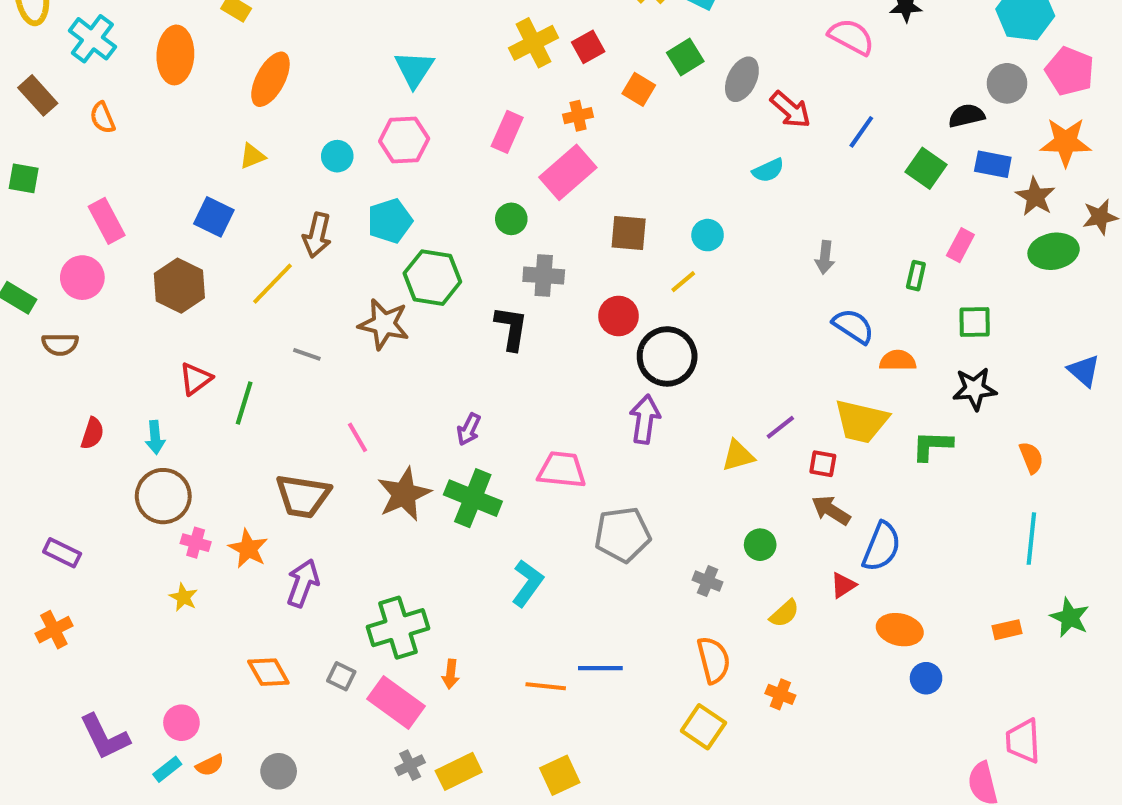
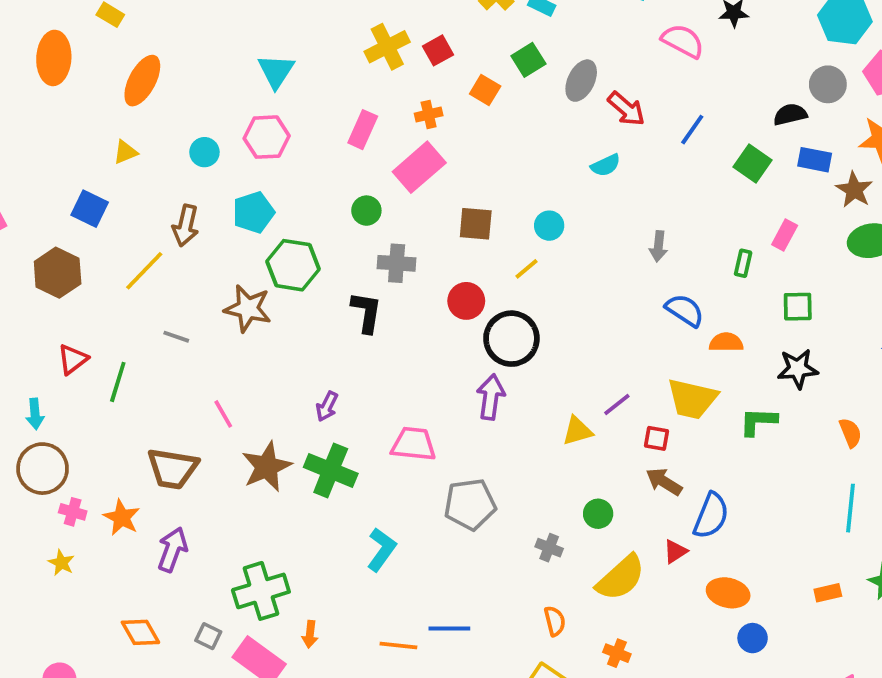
yellow semicircle: (784, 613) -> (621, 578), size x1.8
orange semicircle: (714, 660) -> (555, 621), size x0.7

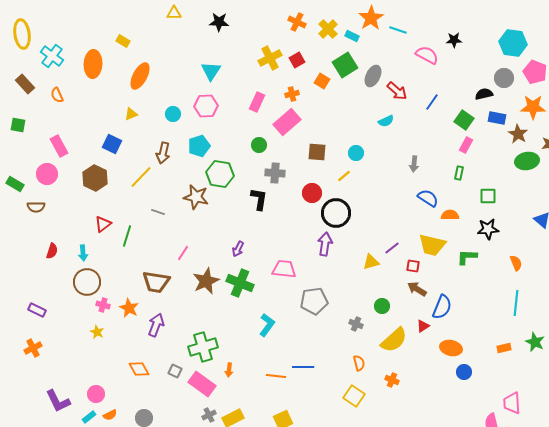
green square: (528, 60) -> (345, 65), size x1.4
pink rectangle: (785, 235) -> (466, 145), moved
pink line: (223, 414) -> (183, 253), turned 63

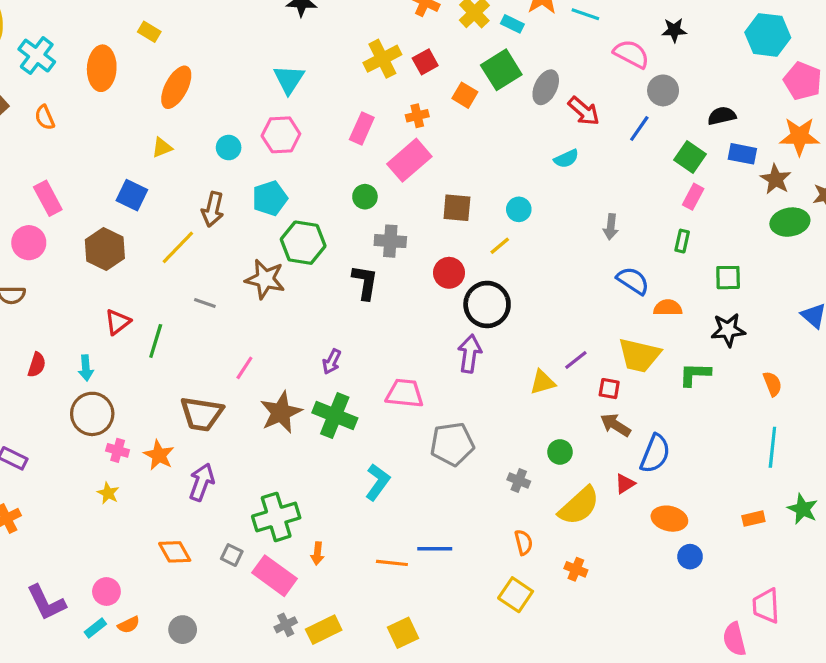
gray circle: (504, 78) -> (663, 90), moved

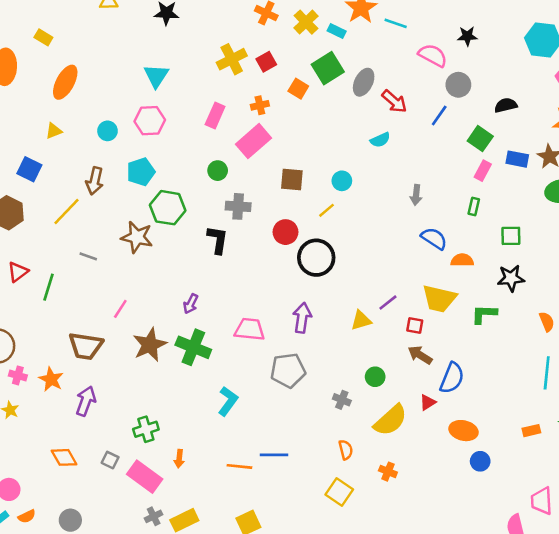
blue rectangle: (742, 154) -> (517, 159), moved
purple arrow: (470, 354) -> (302, 318), moved
green cross: (276, 517) -> (146, 429), size x0.7

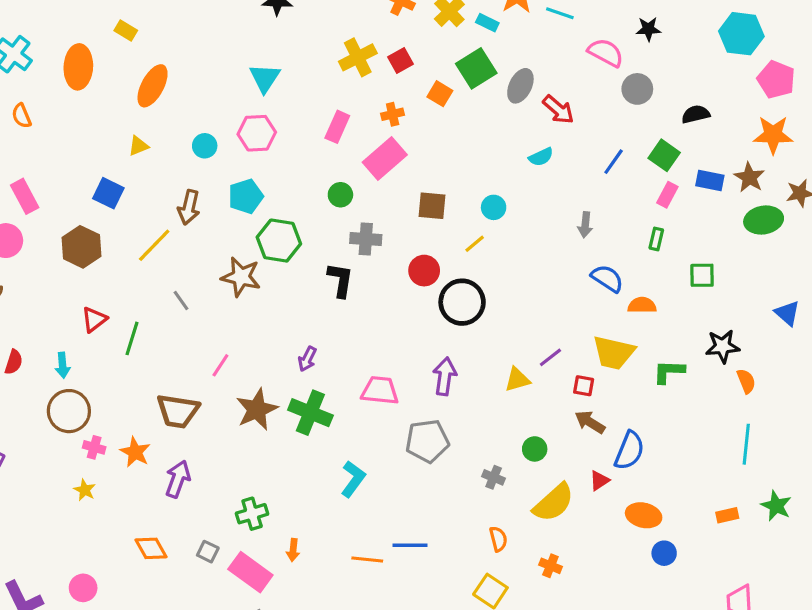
blue line: (439, 116) -> (614, 162), moved
gray line: (88, 256) -> (181, 301), turned 36
black star: (511, 278) -> (723, 346), moved

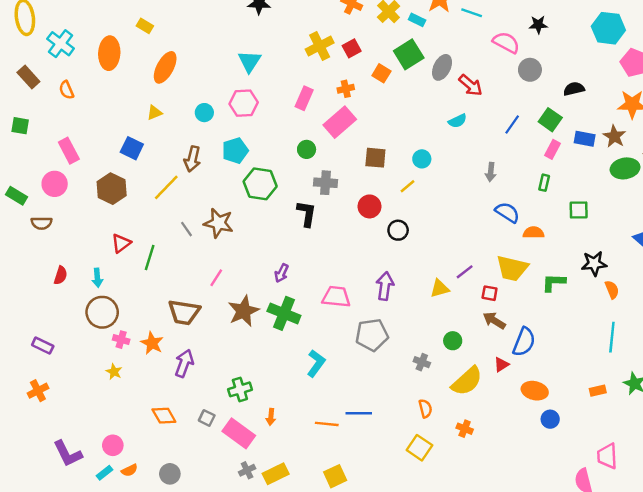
brown star: (241, 277) -> (219, 223), moved
black circle: (462, 302) -> (398, 230), size x0.6

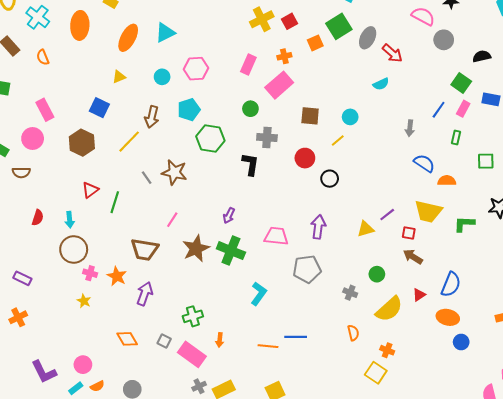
cyan triangle: (249, 61) -> (165, 33), moved, turned 30
orange square: (381, 73) -> (315, 43), turned 35
blue line: (512, 124) -> (439, 110), moved
blue semicircle: (524, 342) -> (451, 284), moved
yellow square: (419, 448) -> (376, 373), moved

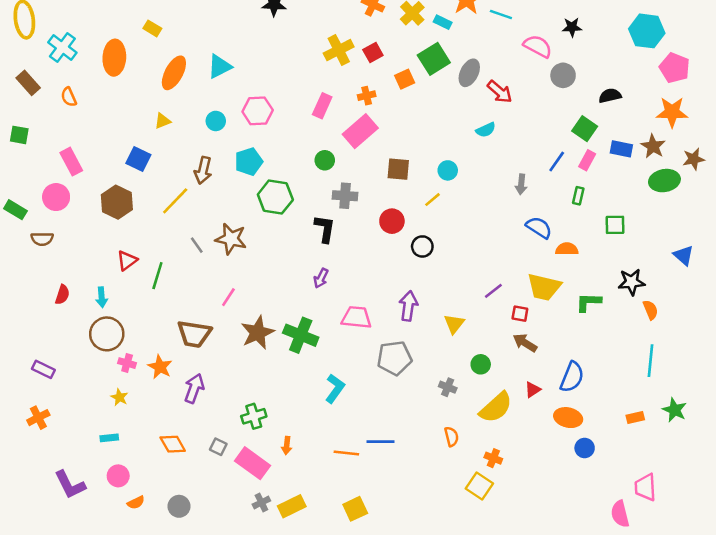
purple arrow: (229, 216) -> (321, 278), moved
yellow triangle: (366, 229) -> (454, 324), moved, turned -36
cyan rectangle: (76, 388) -> (109, 438), moved, turned 32

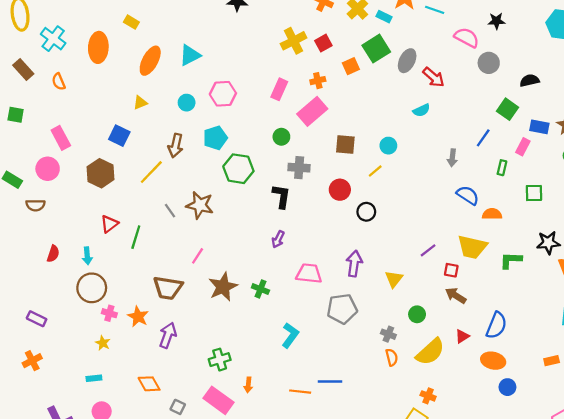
pink rectangle: (587, 160) -> (523, 147), moved
green cross: (301, 335) -> (260, 289), size x0.6
orange semicircle: (452, 437) -> (392, 357), moved
gray square: (218, 447) -> (178, 407), moved

